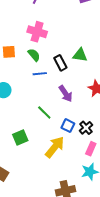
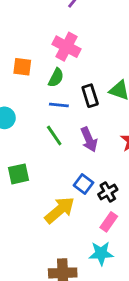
green semicircle: (34, 55) -> (56, 78), turned 56
green line: (44, 112) -> (54, 135), moved
green square: (20, 137) -> (18, 174), moved

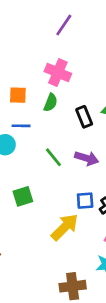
blue line: (59, 105) -> (21, 126), moved
purple arrow: (89, 139) -> (87, 158), turned -45
blue square: (84, 184) -> (85, 201), turned -36

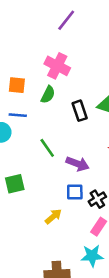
purple arrow: (87, 158) -> (77, 164), moved
yellow arrow: (65, 227) -> (53, 216), size x0.6

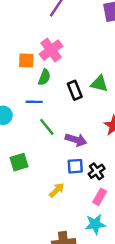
pink cross: (57, 66) -> (51, 50), turned 30
orange square: (17, 85) -> (26, 60), moved
blue line: (18, 115) -> (34, 102), moved

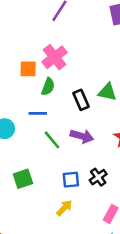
purple arrow: (76, 140) -> (82, 136), moved
blue square: (75, 166) -> (71, 180), moved
black cross: (97, 171) -> (98, 177), moved

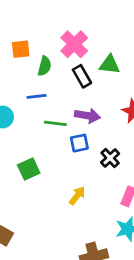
pink cross: (55, 57) -> (74, 44), moved
green line: (52, 140) -> (55, 123), turned -36
blue square: (71, 180) -> (79, 143), moved

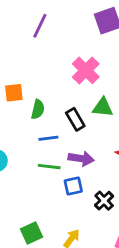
pink cross: (74, 44) -> (86, 70), moved
blue line: (37, 96) -> (48, 138), moved
green square: (29, 169) -> (31, 233), moved

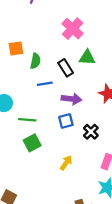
green line: (49, 167) -> (27, 120), moved
green square: (31, 233) -> (32, 143), moved

